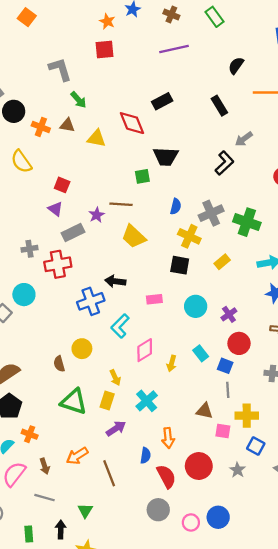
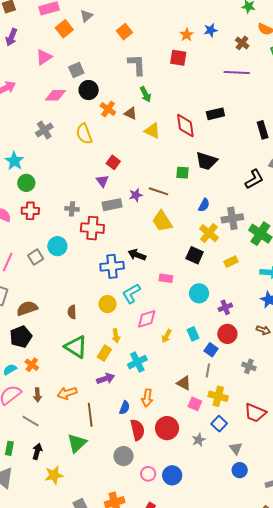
orange square: (27, 17) -> (124, 32), moved
yellow circle: (82, 349) -> (107, 304), moved
green triangle: (85, 511) -> (77, 443), moved, size x1.5

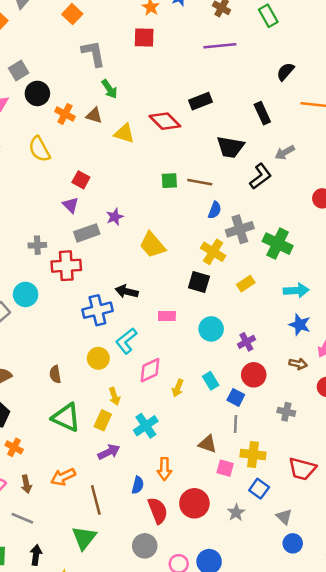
red diamond: (185, 126) -> (165, 121), turned -30
black trapezoid: (206, 161) -> (230, 147), moved
brown line: (159, 191) -> (200, 182), moved
blue semicircle: (204, 205) -> (215, 210), moved

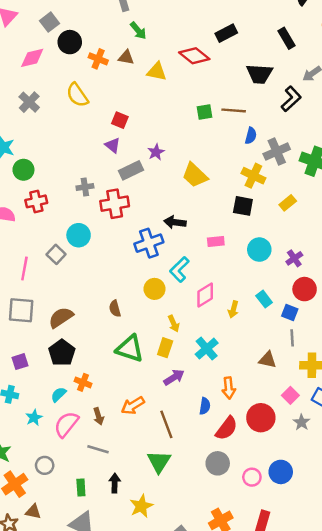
pink square: (225, 468) -> (290, 395), moved, turned 35
red semicircle: (158, 511) -> (226, 428), turned 65

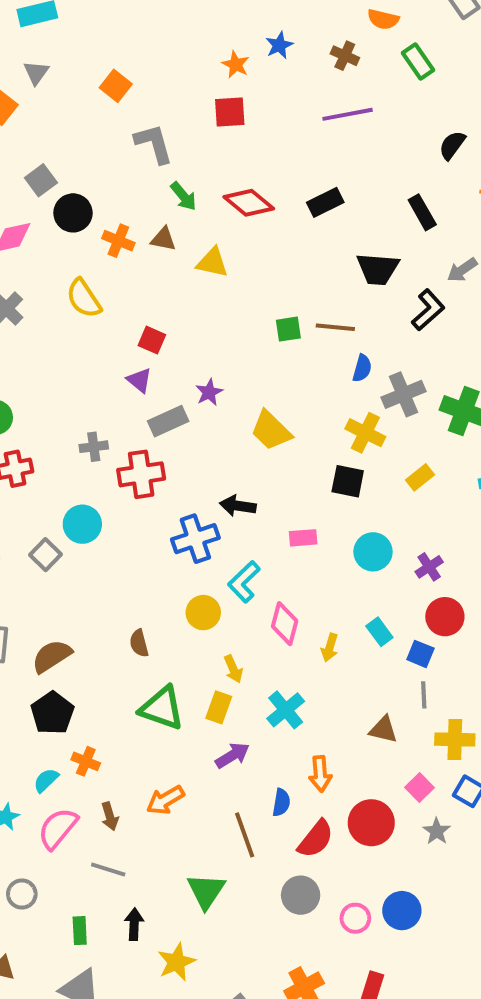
red diamond: (194, 56) -> (249, 203), moved
pink diamond: (205, 295) -> (285, 624), turned -45
brown line: (166, 424) -> (245, 835), moved

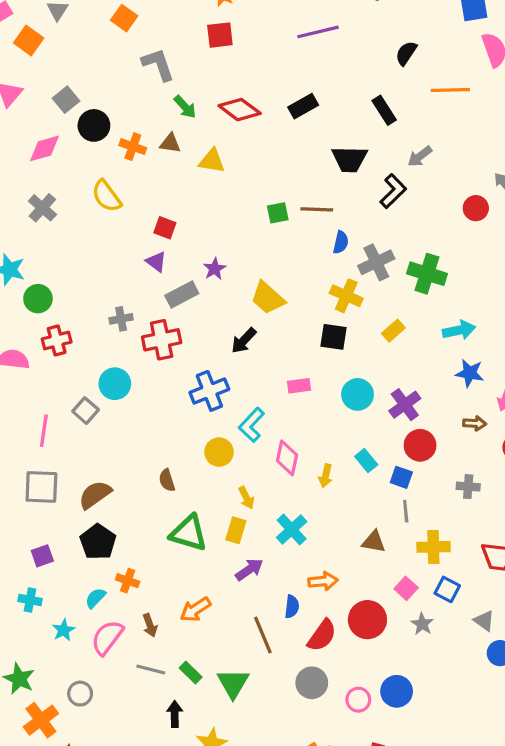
black arrow: (238, 506) -> (244, 340), moved, turned -52
purple cross: (429, 567) -> (405, 405), size x1.4
orange arrow: (320, 774) -> (323, 581), turned -88
green rectangle: (80, 931) -> (191, 672), moved, turned -40

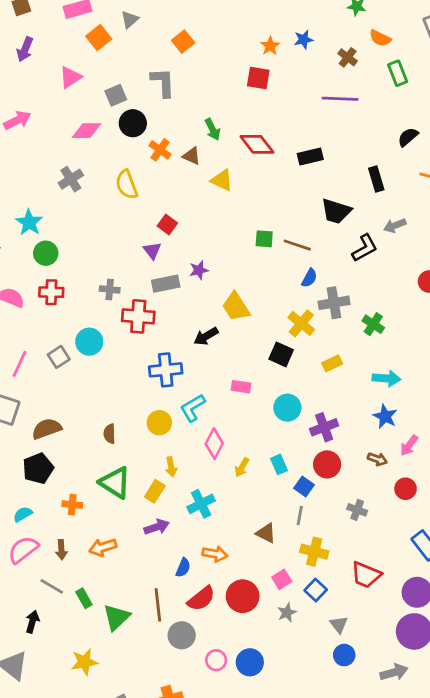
gray L-shape: (158, 64) -> (163, 82), moved
green cross: (427, 274) -> (373, 324), size x0.7
orange cross: (128, 581) -> (72, 505), moved, turned -30
brown line: (263, 635) -> (158, 605), moved
black arrow: (175, 714) -> (32, 622), moved

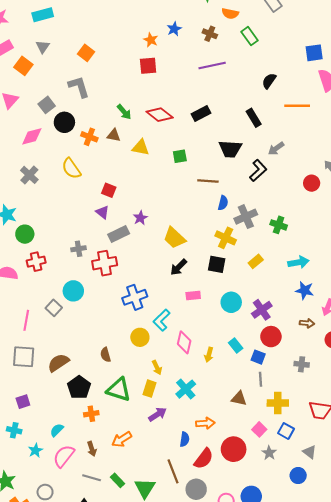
green square: (264, 239) -> (180, 156), moved
black arrow: (206, 336) -> (179, 267), moved
black pentagon: (38, 468) -> (79, 387), moved
blue circle: (344, 655) -> (298, 476), moved

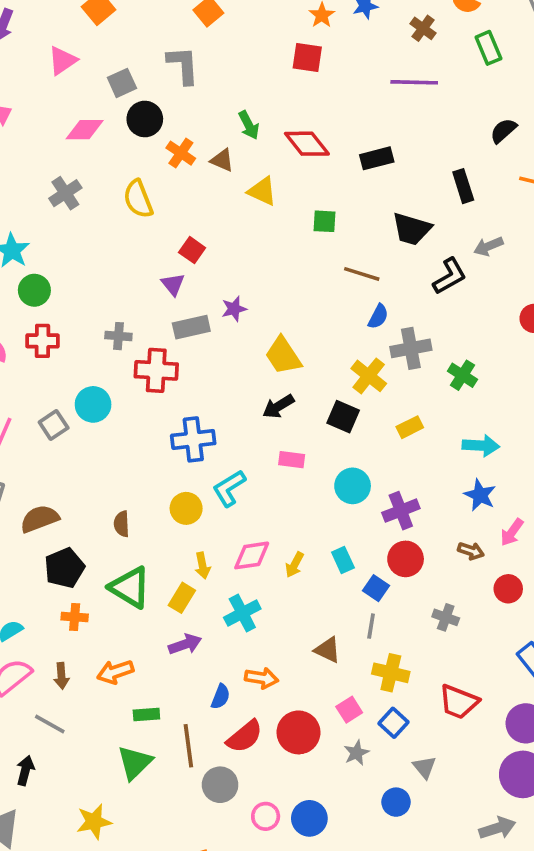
pink diamond: (184, 342) -> (252, 555), moved, turned 55
green rectangle: (117, 480) -> (146, 715), moved, turned -64

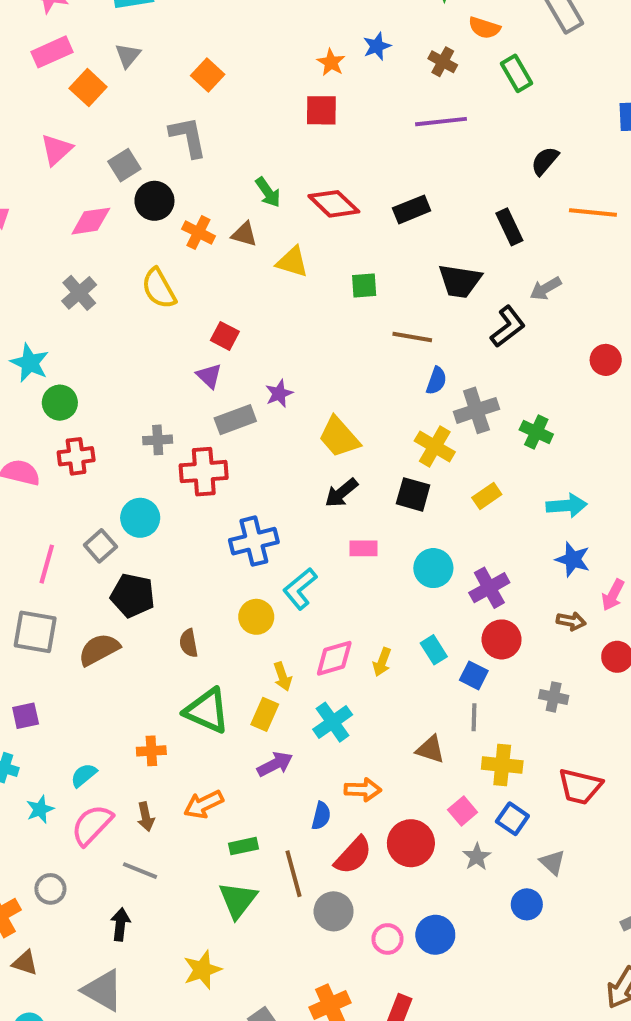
black pentagon: (64, 568) -> (133, 596), moved, turned -30

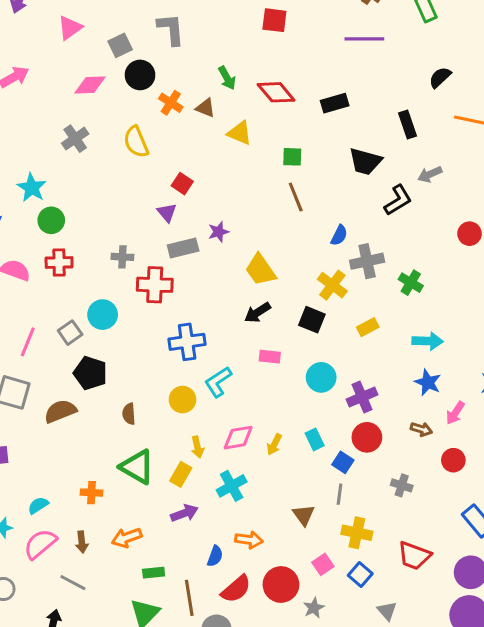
brown line: (412, 337) -> (296, 197), moved, turned 52
brown triangle: (430, 749) -> (304, 515), turned 30
gray star: (477, 857) -> (314, 608), moved

